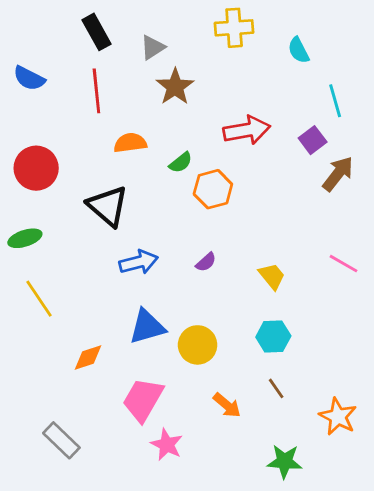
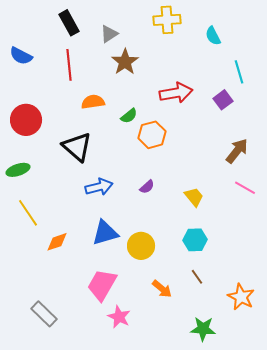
brown arrow: (338, 174) -> (237, 151), moved
orange diamond: (88, 358) -> (57, 242), moved

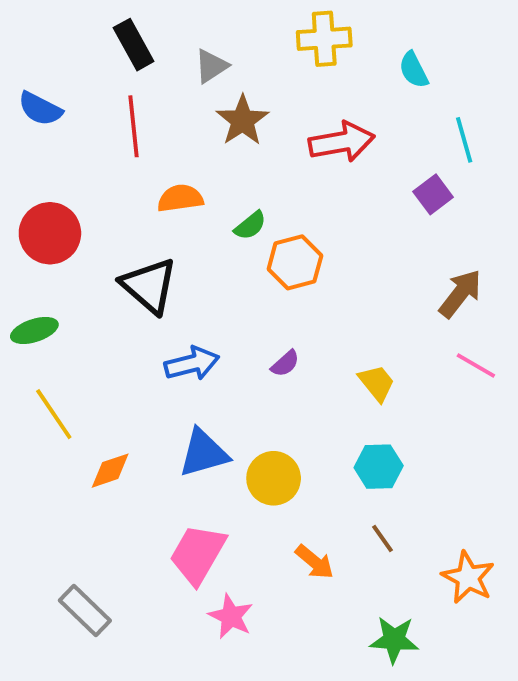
red arrow: (176, 93) -> (342, 142), moved

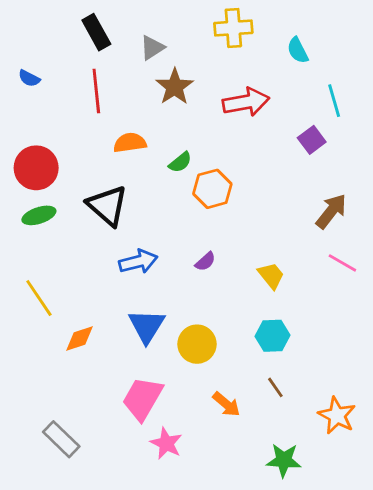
blue semicircle: (40, 109) -> (29, 78), size x0.7
green ellipse: (34, 330) -> (39, 215), moved
blue triangle: (204, 453) -> (147, 326), turned -42

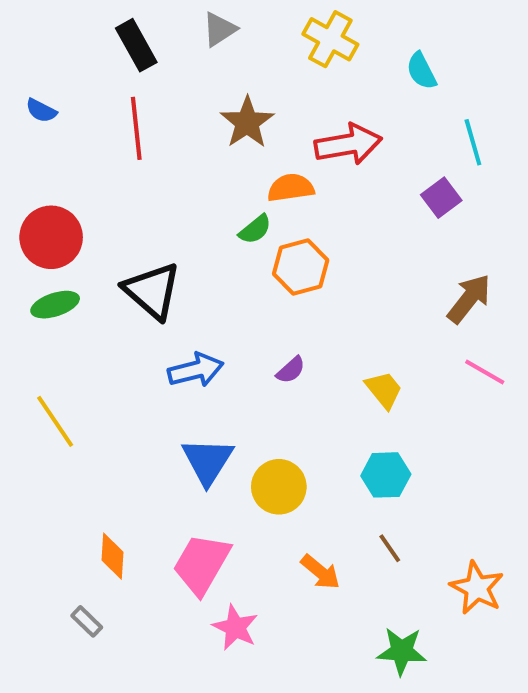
yellow cross: (233, 28) -> (330, 39), turned 33
gray triangle: (152, 48) -> (219, 29), moved
orange semicircle: (130, 143) -> (291, 188), moved
orange diamond: (79, 339) -> (112, 556), moved, turned -68
gray rectangle: (61, 439) -> (87, 621), size x0.6

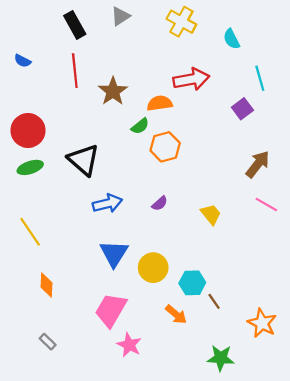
brown star: (247, 122) -> (113, 91), moved
cyan hexagon: (386, 475) -> (192, 283), moved
orange diamond: (112, 556) -> (46, 285), moved

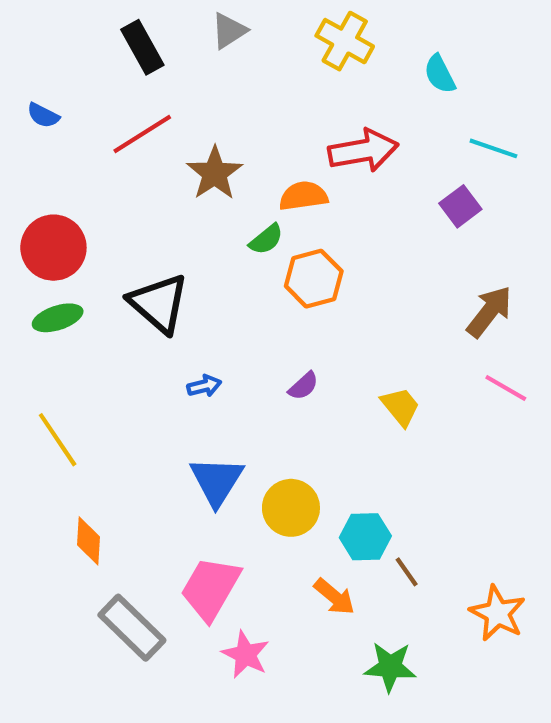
red line: (75, 71) -> (142, 134), turned 64
cyan line: (260, 78) -> (493, 148), turned -55
blue arrow: (107, 203) -> (204, 386), size x0.6
gray rectangle: (48, 342) -> (132, 628), moved, size x2.0
green star: (221, 358) -> (390, 667), moved

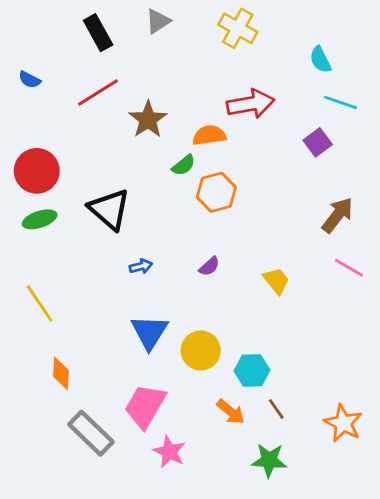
cyan semicircle: (440, 74) -> (320, 60), moved
brown line: (407, 572) -> (276, 409), moved

